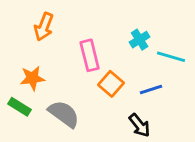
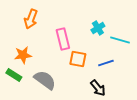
orange square: (111, 84) -> (78, 59), turned -30

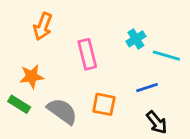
orange square: (78, 59) -> (104, 104), moved
black arrow: (98, 88) -> (157, 122), moved

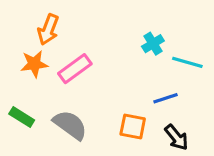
pink rectangle: (87, 54) -> (75, 69), moved, turned 68
orange star: (32, 76) -> (34, 64), moved
orange square: (104, 104) -> (133, 126), moved

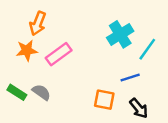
cyan cross: (153, 44) -> (120, 34), size x1.5
cyan line: (187, 62) -> (147, 49), turned -70
gray semicircle: (70, 125) -> (41, 92), moved, size x0.7

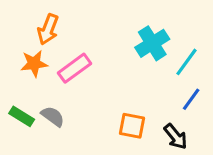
blue line: (130, 77) -> (191, 99), moved, turned -36

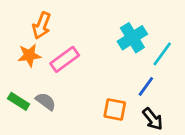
blue line: (191, 99) -> (146, 86), moved

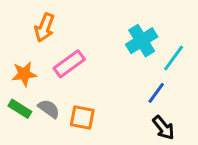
orange star: (29, 55) -> (24, 74), moved
orange square: (115, 110) -> (82, 117), moved

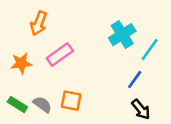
green rectangle: (20, 109) -> (17, 104), moved
gray semicircle: (49, 109) -> (42, 104), moved

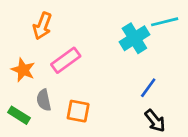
cyan line: (150, 50) -> (165, 22), moved, turned 40
orange star: (21, 63) -> (23, 70), turned 30
gray semicircle: (42, 104) -> (44, 100), moved, turned -138

